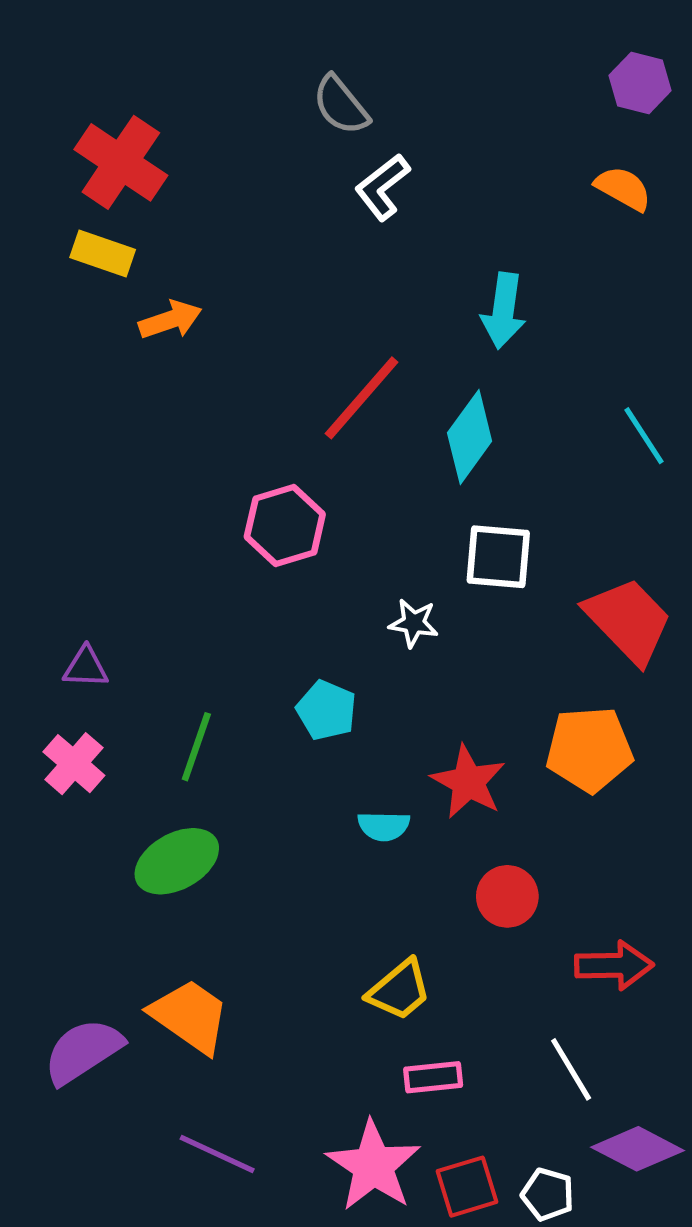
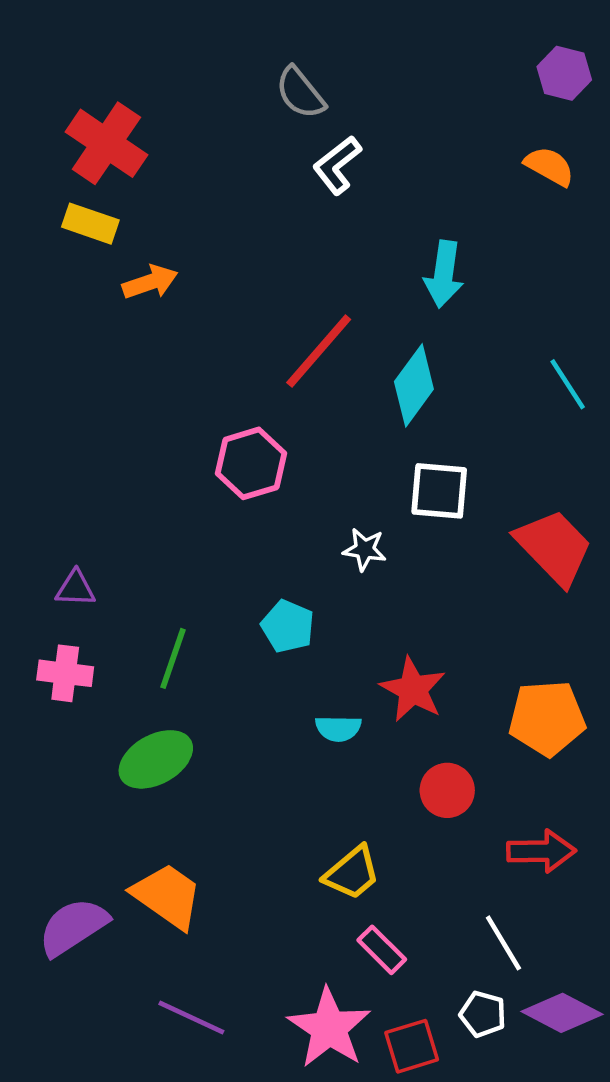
orange pentagon: (589, 749) -> (547, 718), moved
pink cross: (74, 764) -> (65, 673), turned -34
pink rectangle: (433, 1077) -> (382, 950), turned 51
white pentagon: (548, 1194) -> (483, 1014), moved

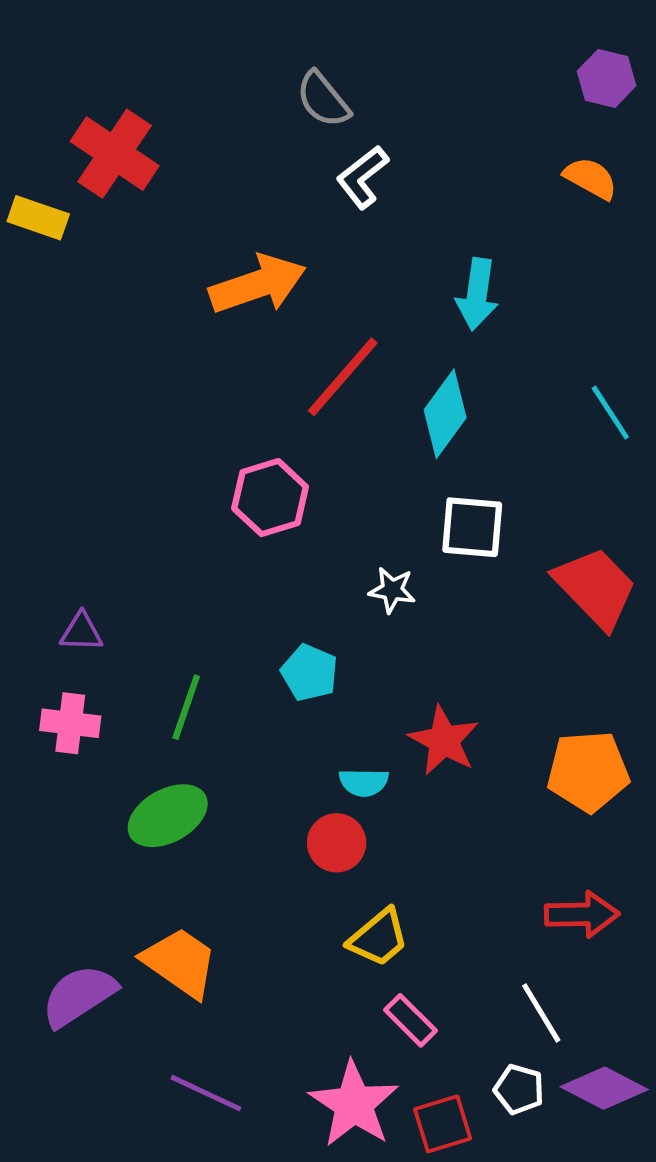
yellow rectangle: (90, 224) -> (38, 218), moved
orange arrow: (150, 282) -> (258, 284), moved, size x1.6
red circle: (447, 790) -> (337, 843), moved

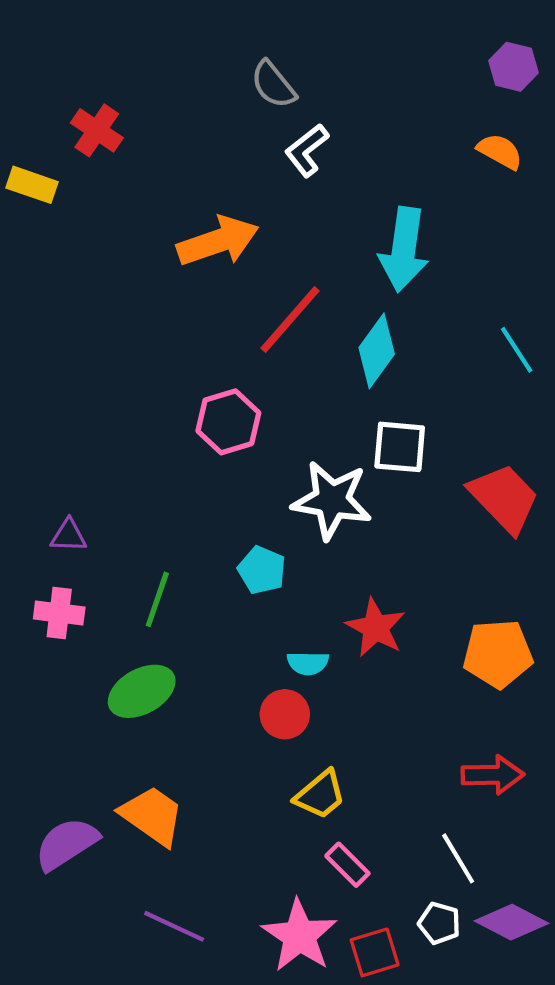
red cross: (115, 154) -> (97, 130), size x0.7
cyan arrow: (477, 294) -> (404, 250), size x1.4
white star: (392, 590) -> (332, 500), size x2.0

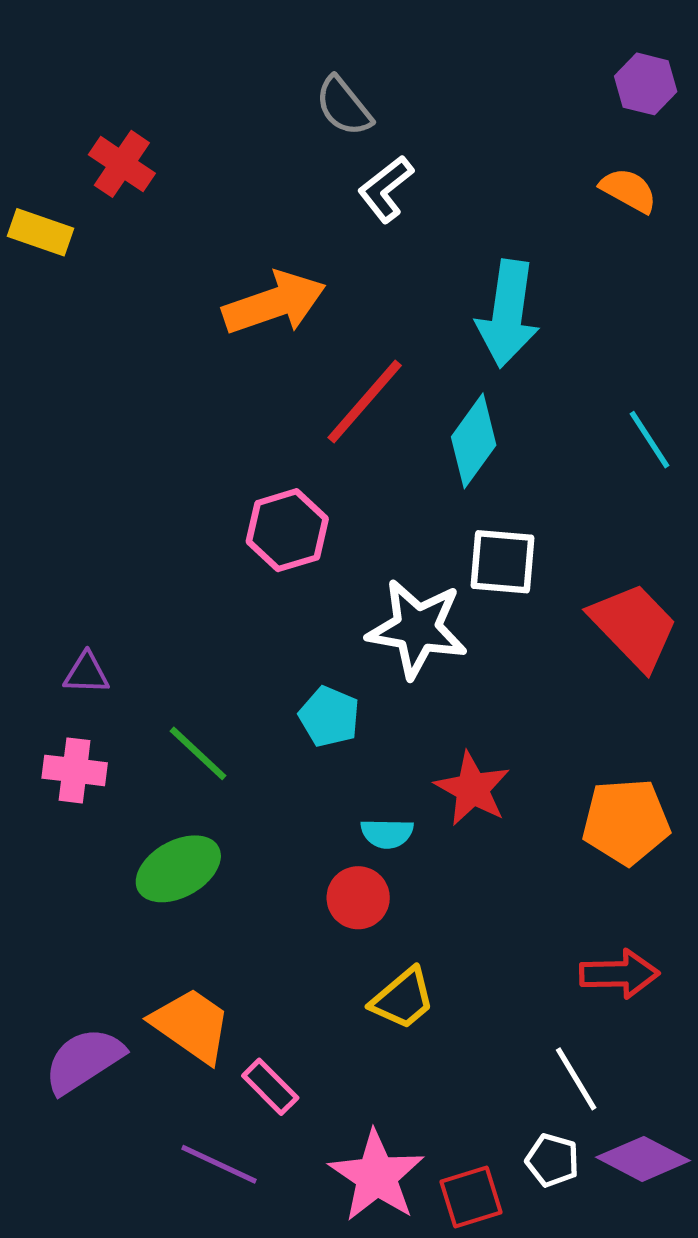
green line: (157, 599) -> (198, 753), turned -66
pink rectangle: (347, 865) -> (270, 1087), moved

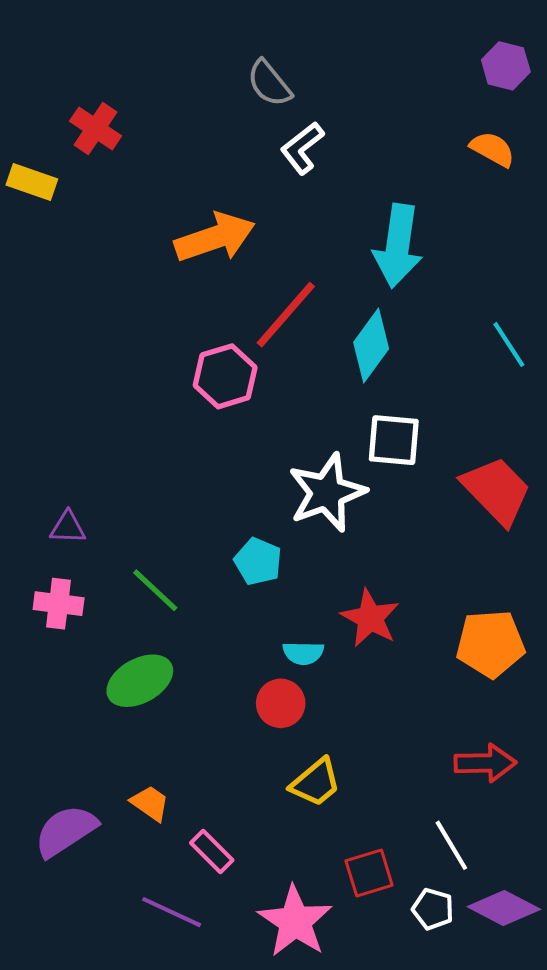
pink hexagon: (287, 530) -> (225, 376), moved
white star: (417, 629) -> (327, 493), turned -30
orange trapezoid: (191, 1025) -> (150, 803), size x0.6
red square: (471, 1197) -> (369, 873), moved

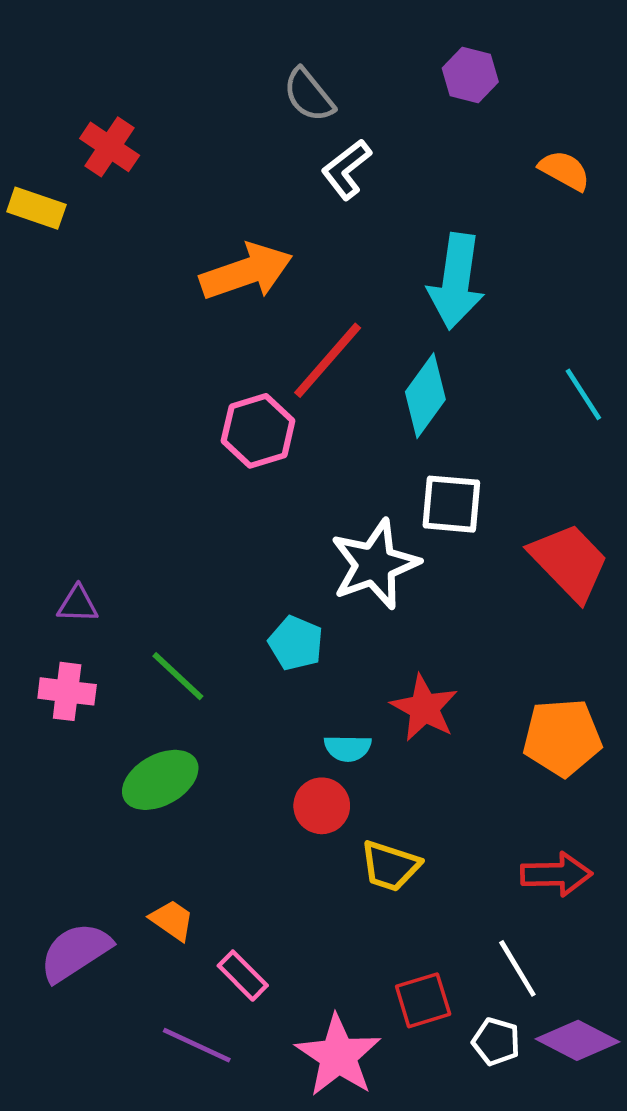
purple hexagon: (506, 66) -> (470, 75), moved
yellow trapezoid: (316, 783) -> (390, 866), moved, turned 58

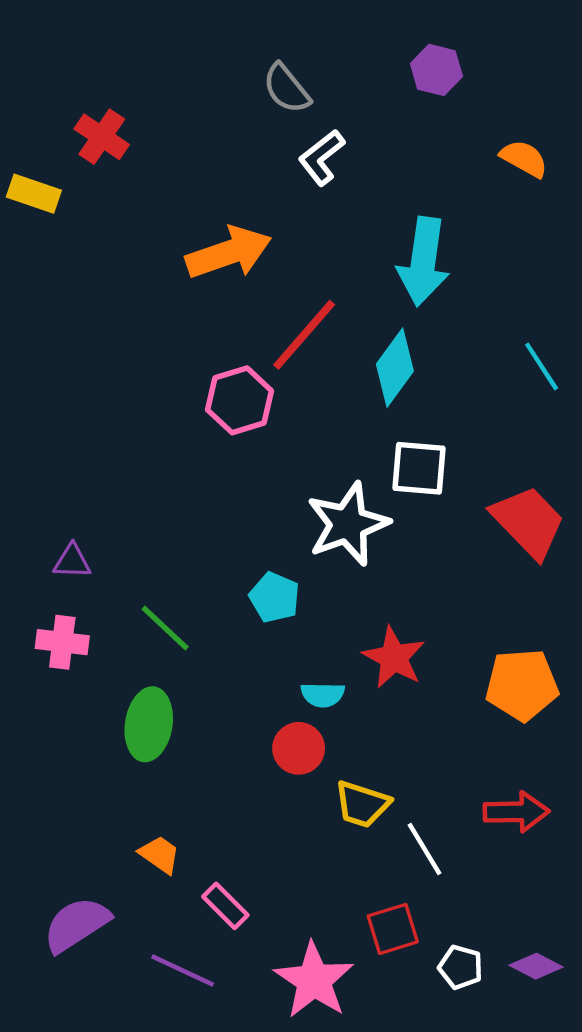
green ellipse: (160, 780) -> (149, 724), turned -52
purple semicircle: (75, 952) -> (76, 925), moved
white line: (517, 968) -> (424, 849), moved
purple diamond: (578, 1040) -> (536, 966), size x0.7

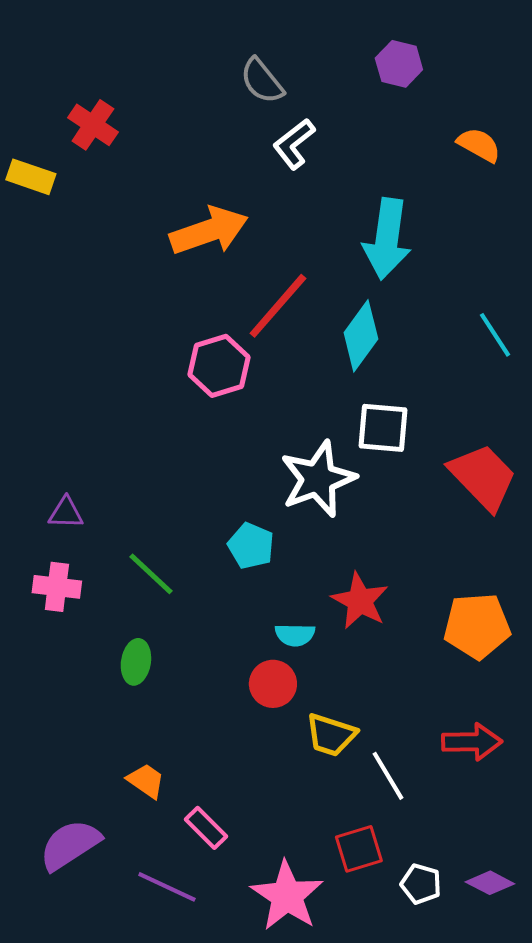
green ellipse: (149, 724) -> (136, 662), size x0.7

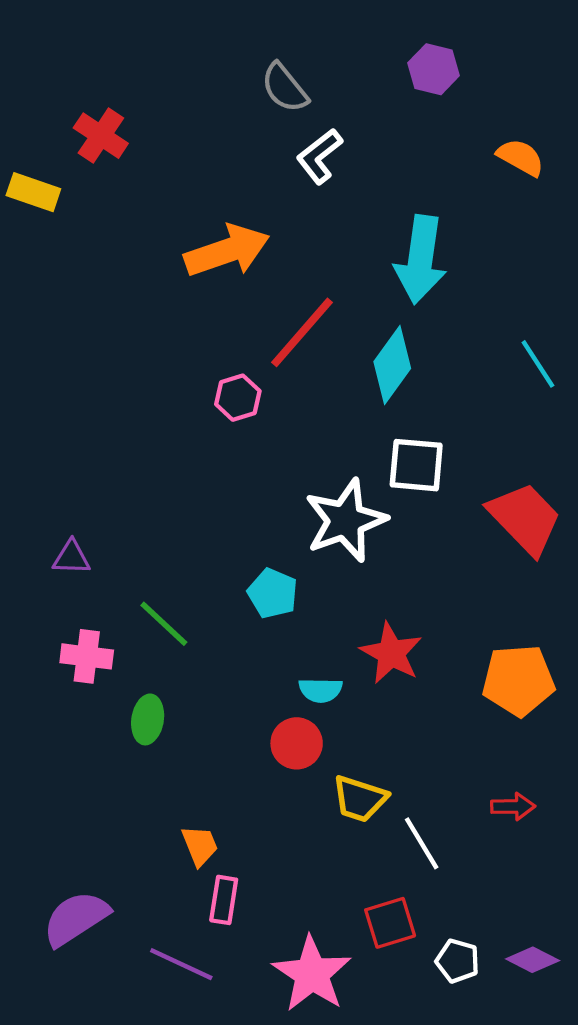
pink hexagon: (219, 366) -> (238, 398), size x0.7
pink cross: (57, 587) -> (87, 656), moved
red arrow: (472, 742) -> (513, 806), size x0.7
orange trapezoid: (146, 781) -> (200, 846), moved, turned 33
pink rectangle: (206, 828) -> (224, 900), turned 54

